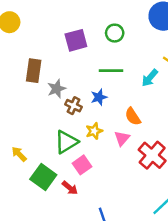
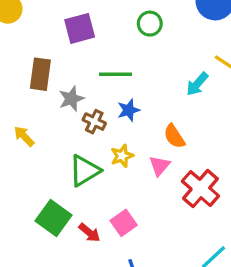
purple square: (76, 40) -> (80, 28), moved
green line: (111, 71) -> (116, 74), moved
yellow arrow: (19, 154) -> (24, 136), moved
pink square: (82, 165) -> (124, 223), moved

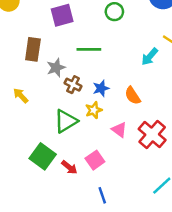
blue star: (129, 110) -> (101, 88), moved
pink triangle: (160, 166) -> (119, 130), moved, turned -35

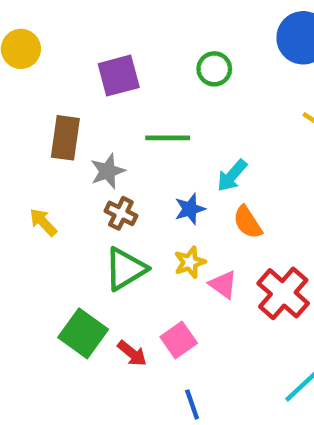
cyan arrow: (150, 57) -> (232, 176), moved
brown cross: (73, 85) -> (121, 213), moved
yellow star: (94, 110) -> (190, 262), moved

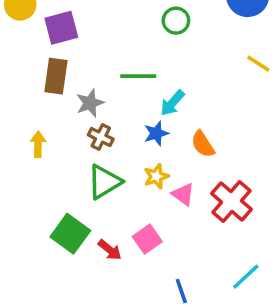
purple square: (119, 76) -> (61, 28), moved
cyan arrow: (232, 176) -> (172, 103), moved
yellow arrow: (43, 222) -> (38, 144), turned 45
blue line: (192, 404) -> (181, 291), moved

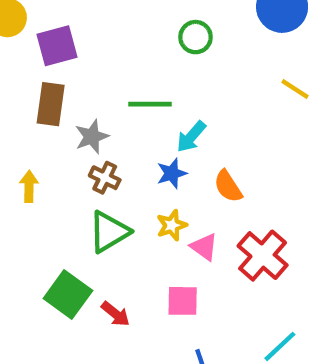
pink square: (147, 239) -> (183, 301), moved, turned 36

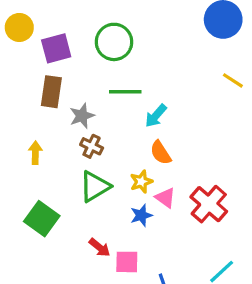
green circle: (196, 37) -> (114, 42), moved, size x1.5
blue star: (172, 173) -> (141, 215), moved
orange semicircle: (228, 186) -> (161, 153), moved
green square: (68, 295) -> (42, 219), moved
pink square: (183, 301) -> (127, 262), moved

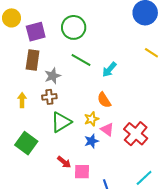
green line: (125, 92) -> (81, 60), turned 30
cyan arrow: (156, 116) -> (109, 70), moved
brown cross: (92, 146) -> (49, 97), moved, turned -32

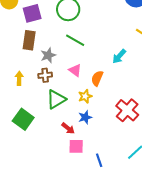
cyan arrow: (109, 70) -> (119, 56), moved
orange semicircle: (104, 100) -> (97, 78), turned 56
pink triangle: (107, 129) -> (75, 70), moved
red arrow: (64, 162) -> (68, 128), moved

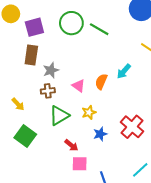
green line: (75, 40) -> (99, 29), moved
yellow arrow: (19, 78) -> (18, 104), moved, turned 136
orange semicircle: (97, 78) -> (101, 82), moved
blue star: (85, 117) -> (100, 134), moved

